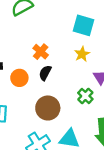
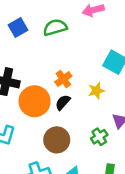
yellow star: (82, 54) -> (96, 91), moved
orange circle: (19, 78) -> (35, 101), size x1.6

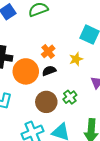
black semicircle: (63, 102) -> (49, 71), turned 32
green cross: (99, 137) -> (70, 97), moved

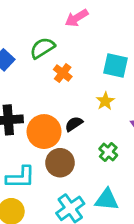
orange cross: (48, 51) -> (63, 73), moved
brown circle: (46, 102) -> (60, 163), moved

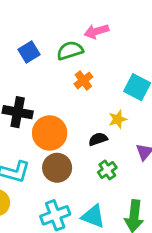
pink arrow: (77, 18) -> (96, 31), moved
black semicircle: (74, 124) -> (98, 139), moved

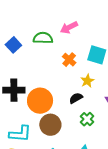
pink arrow: (96, 31) -> (69, 27), moved
green semicircle: (70, 51) -> (43, 38), turned 30
orange cross: (83, 80) -> (69, 60), moved

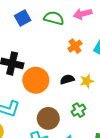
yellow star: (87, 81) -> (87, 81), moved
black semicircle: (76, 98) -> (67, 79), moved
brown circle: (50, 125) -> (48, 118), moved

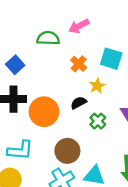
blue square: (23, 18) -> (15, 65), moved
yellow star: (87, 81) -> (97, 86), moved
green cross: (79, 110) -> (98, 121), moved

